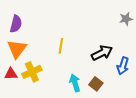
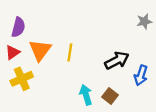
orange triangle: (17, 49) -> (40, 50), moved
yellow cross: (32, 72) -> (22, 79), moved
red triangle: (11, 74) -> (13, 52), moved, turned -32

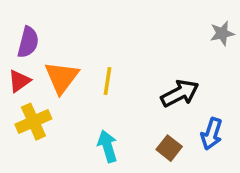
blue arrow: (141, 75) -> (212, 134), moved
cyan arrow: (86, 95) -> (107, 146), moved

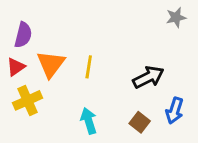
gray star: (222, 33) -> (176, 17), moved

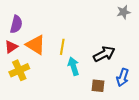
orange triangle: (51, 64) -> (36, 45), turned -35
cyan arrow: (89, 121) -> (73, 66), moved
brown square: (140, 122) -> (98, 86), turned -32

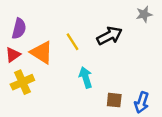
yellow line: (62, 47) -> (73, 42), moved, turned -42
black arrow: (104, 54) -> (109, 36), moved
blue arrow: (123, 77) -> (142, 102), moved

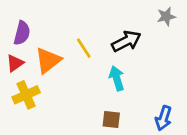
orange triangle: (42, 52) -> (48, 60), turned 50
cyan arrow: (86, 77) -> (117, 78), moved
brown square: (114, 100) -> (111, 120), moved

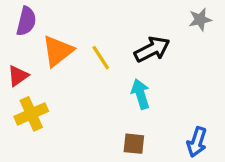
purple semicircle: (22, 33) -> (26, 21), moved
orange triangle: (48, 60) -> (58, 51), moved

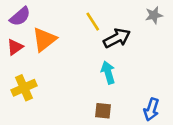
purple semicircle: (26, 21) -> (20, 16), turned 35
yellow line: (101, 58) -> (93, 22), moved
red triangle: (18, 76) -> (15, 47), moved

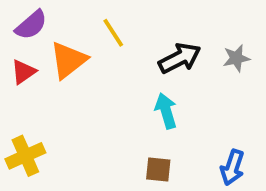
gray star: (154, 15) -> (236, 58), moved
yellow line: (93, 22) -> (113, 33), moved
yellow cross: (24, 88) -> (25, 156), moved

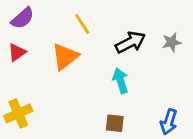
orange triangle: (68, 60) -> (65, 57), moved

